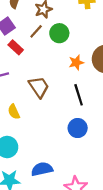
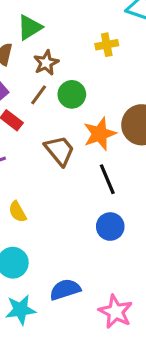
orange star: (76, 63) -> (100, 134), size x1.5
brown trapezoid: (39, 87) -> (60, 151), moved

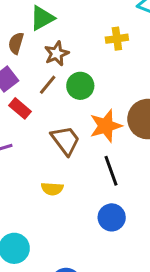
yellow semicircle: (17, 212) -> (52, 189), moved, turned -60

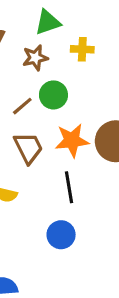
green triangle: (42, 18) -> (48, 22), moved
yellow cross: (117, 39) -> (82, 49), moved
brown line: (48, 85) -> (22, 106), moved

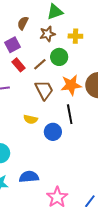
yellow cross: (82, 49) -> (75, 36), moved
blue circle: (61, 235) -> (53, 132), moved

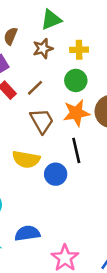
green circle: (59, 57) -> (76, 80), moved
yellow semicircle: (30, 119) -> (26, 159), size x1.5

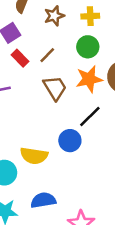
black line: (76, 150) -> (90, 116), turned 60
yellow semicircle: (26, 159) -> (34, 156), moved

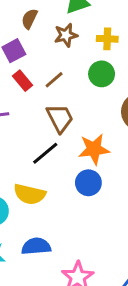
orange star: (89, 79) -> (94, 149), moved
black line: (90, 116) -> (45, 153), moved
blue circle: (70, 141) -> (88, 183), moved

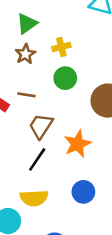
brown line: (54, 80) -> (26, 95), turned 66
brown trapezoid: (60, 118) -> (41, 126), turned -104
blue circle: (88, 183) -> (83, 192), moved

